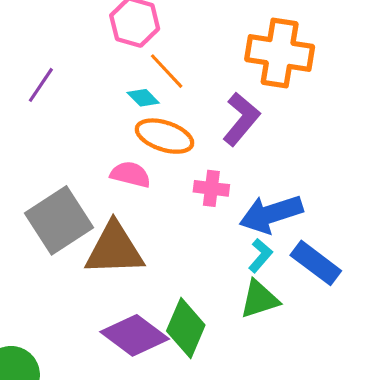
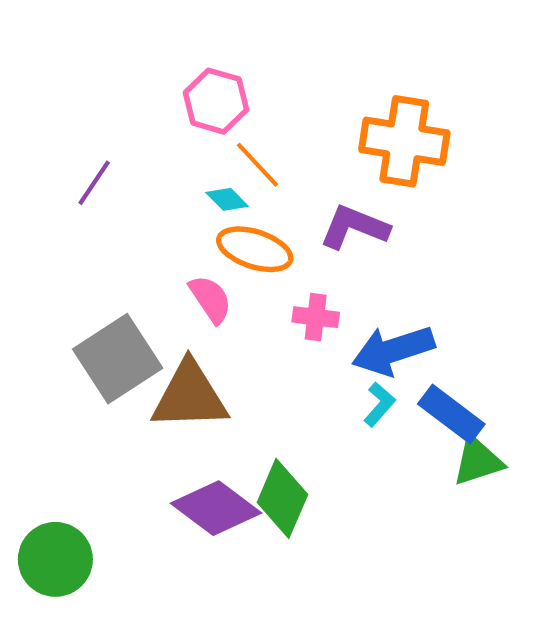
purple L-shape: (241, 119) -> (354, 227), turned -108
pink semicircle: (130, 174) -> (210, 299), turned 42
green triangle: (259, 299) -> (478, 461), moved

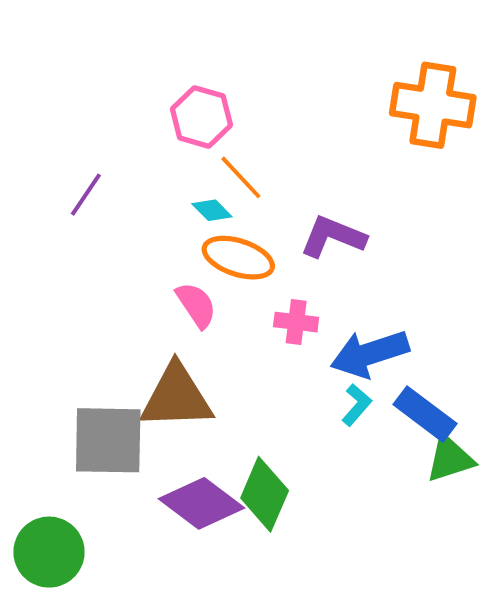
orange cross: (404, 141) -> (433, 105), moved
gray square: (118, 359) -> (108, 440), moved, turned 34

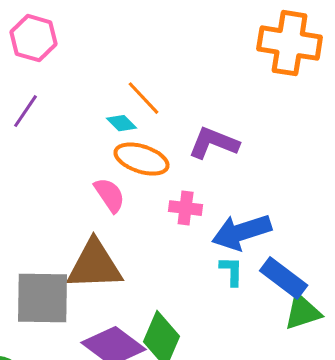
pink hexagon: (201, 117) -> (34, 38), moved
cyan L-shape: (357, 405) -> (232, 271), turned -40

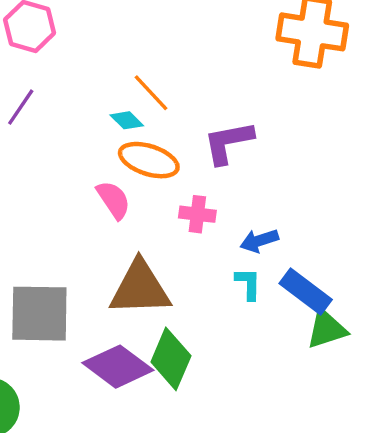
purple L-shape: (214, 143) -> (228, 142), turned -33
blue arrow: (242, 232) -> (259, 241), size x0.6
brown triangle: (95, 265) -> (140, 288), moved

